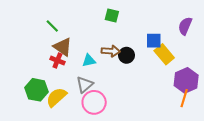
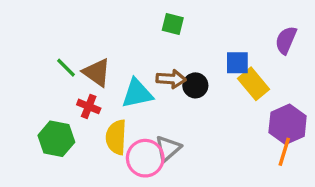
green line: (52, 26) -> (66, 68), moved
red cross: (57, 60) -> (89, 106), moved
cyan triangle: (89, 60) -> (137, 94), size x1.5
gray triangle: (85, 85) -> (168, 148), moved
yellow semicircle: (56, 97) -> (116, 137), moved, turned -45

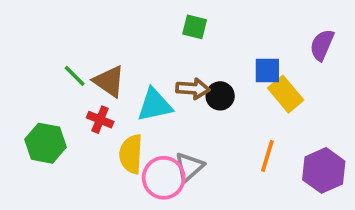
purple hexagon: (288, 124) -> (324, 170), moved
green hexagon: (56, 139) -> (45, 143), moved
orange line: (284, 152) -> (267, 156), moved

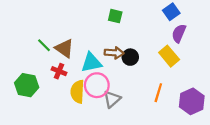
purple semicircle: (322, 45) -> (179, 33), moved
blue square: (267, 70) -> (171, 12), moved, turned -35
pink circle: (164, 178) -> (97, 85), moved

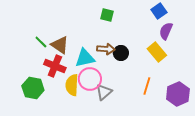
red cross: (59, 71) -> (55, 66), size x1.5
green hexagon: (27, 85) -> (33, 88), moved

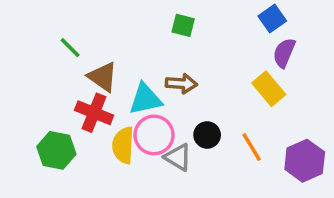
green line: (41, 42) -> (70, 48), moved
black circle: (121, 53) -> (207, 135), moved
orange line: (147, 86) -> (252, 147), turned -48
gray triangle: (104, 92) -> (178, 157), turned -48

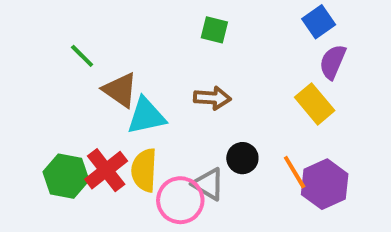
cyan triangle: (145, 99) -> (146, 116), moved
red cross: (94, 113) -> (106, 170), moved, turned 30
pink circle: (154, 135) -> (180, 200), moved
purple hexagon: (305, 161) -> (325, 184), moved

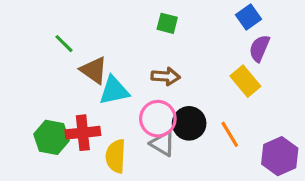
black circle: (242, 158) -> (189, 123), size x1.4
red cross: (106, 170) -> (83, 133), turned 32
yellow semicircle: (144, 170) -> (116, 156), moved
purple hexagon: (325, 184) -> (280, 156), moved
pink circle: (180, 200) -> (158, 119), moved

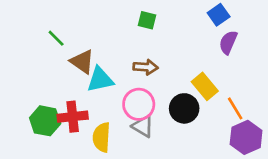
yellow rectangle: (245, 81) -> (205, 86), moved
black circle: (189, 123) -> (184, 108), moved
orange line: (230, 134) -> (235, 108), moved

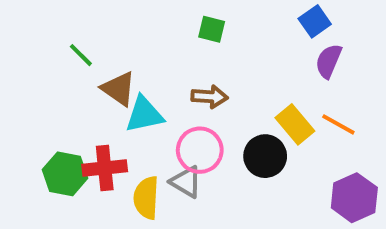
orange line: (235, 108) -> (338, 124), moved, turned -30
gray triangle: (143, 126) -> (186, 182), moved

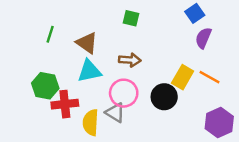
green line: (81, 55) -> (50, 34), turned 63
brown triangle: (119, 89) -> (87, 43), moved
yellow rectangle: (295, 124) -> (183, 77), turned 70
green hexagon: (65, 174) -> (45, 86), moved

